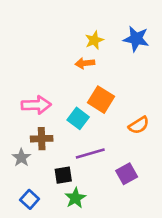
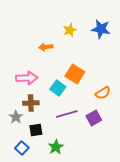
orange arrow: (85, 63) -> (46, 47), moved
purple square: (127, 174) -> (94, 118), moved
black square: (63, 175) -> (36, 130), moved

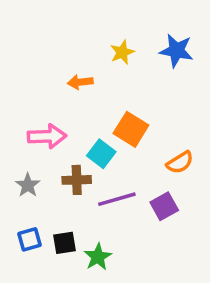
brown cross: (31, 103) -> (77, 180), moved
gray star: (16, 117) -> (28, 185), moved
black square: (36, 130) -> (64, 243), moved
blue square: (22, 148) -> (30, 239), moved, turned 32

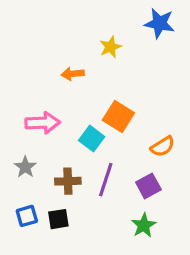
blue star: (176, 51) -> (159, 23), moved
brown cross: (77, 180) -> (68, 181), moved
purple line: (117, 199) -> (106, 180), turned -56
green star: (98, 257) -> (144, 225), moved

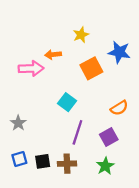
blue star: (159, 23) -> (119, 52), moved
orange square: (118, 116) -> (91, 68), moved, turned 30
pink arrow: (43, 123) -> (31, 68), moved
brown cross: (68, 181) -> (67, 164), moved

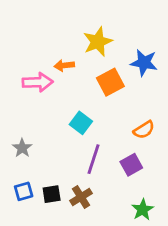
yellow star: (81, 35) -> (98, 42), size x1.5
brown cross: (67, 164) -> (81, 197), turned -30
green star: (105, 166) -> (143, 210), moved

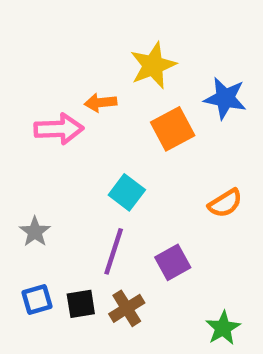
purple line: (94, 159) -> (114, 251), moved
purple square: (131, 165) -> (173, 262), moved

